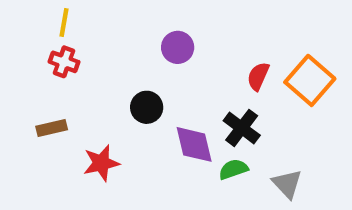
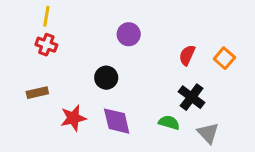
orange square: (310, 80) -> (224, 58), size x0.6
black cross: (242, 128) -> (192, 97), moved
purple diamond: (194, 144) -> (117, 121), moved
green semicircle: (233, 169) -> (169, 123), turned 36

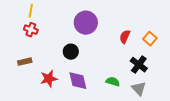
purple circle: (129, 34) -> (86, 23), size x1.5
black cross: (192, 97) -> (139, 65), moved

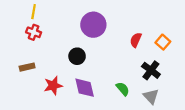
green semicircle: (113, 82) -> (123, 89), turned 32

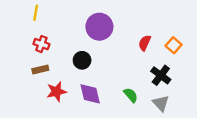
red cross: (34, 32) -> (41, 44), moved
brown rectangle: (27, 67) -> (40, 70), moved

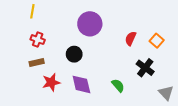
gray triangle: (161, 103) -> (166, 93), moved

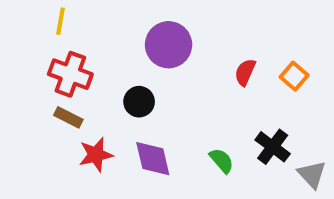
red cross: (38, 40) -> (70, 74), size x1.5
brown rectangle: (37, 63) -> (68, 117), turned 40
black cross: (145, 68) -> (273, 147), moved

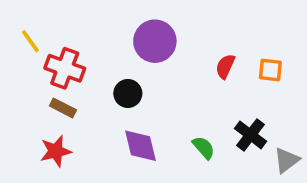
yellow line: (61, 21) -> (30, 41), moved, turned -45
orange square: (294, 76) -> (270, 70), turned -35
red star: (96, 155) -> (56, 151), moved
gray triangle: (312, 174) -> (287, 160), turned 36

